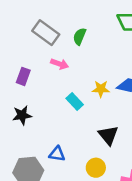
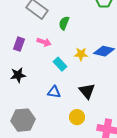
green semicircle: (80, 36) -> (64, 23), moved
pink arrow: (60, 64) -> (44, 42), moved
blue triangle: (57, 154) -> (54, 92), moved

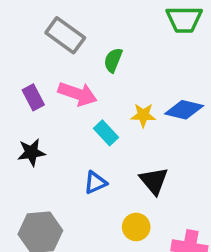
pink arrow: (44, 42) -> (78, 94), size x1.5
purple rectangle: (19, 44) -> (33, 97), turned -48
blue triangle: (54, 92) -> (95, 183), turned -32

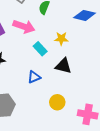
blue diamond: (184, 110) -> (85, 15), moved
black triangle: (154, 181) -> (63, 66), moved, turned -36

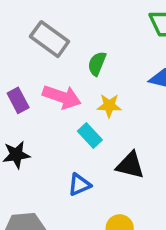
yellow star: (61, 39) -> (109, 106), moved

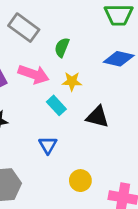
black triangle: (130, 165) -> (97, 117), moved
blue triangle: (79, 184) -> (48, 145), turned -36

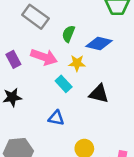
blue diamond: (119, 59) -> (99, 44), moved
blue triangle: (48, 145) -> (56, 118), turned -49

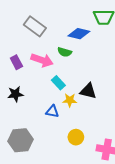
green semicircle: (68, 34) -> (65, 52), moved, turned -96
blue diamond: (99, 44) -> (79, 34), moved
yellow star: (77, 63) -> (70, 100), moved

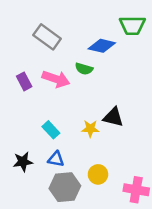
cyan rectangle: (58, 83) -> (51, 130), moved
black star: (15, 94) -> (23, 162), moved
blue triangle: (52, 111) -> (56, 159), moved
gray hexagon: (21, 140) -> (65, 187), moved

